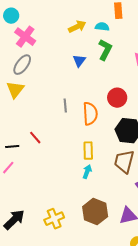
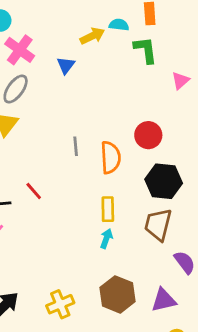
cyan semicircle: (102, 27) -> (119, 25), moved
green L-shape: (105, 50) -> (145, 50), moved, turned -35
blue triangle: (79, 61) -> (66, 65), moved

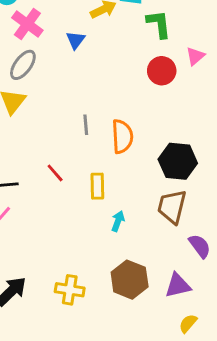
red circle: (148, 135) -> (162, 71), moved
red line: (34, 191) -> (55, 173), moved
yellow rectangle: (108, 209) -> (97, 186), moved
yellow cross: (60, 304) -> (70, 290), turned 32

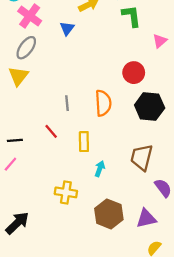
red circle: (162, 71) -> (134, 73), moved
gray line: (86, 125) -> (67, 103), moved
black hexagon: (178, 161) -> (150, 106), moved
yellow cross: (70, 290) -> (66, 192), moved

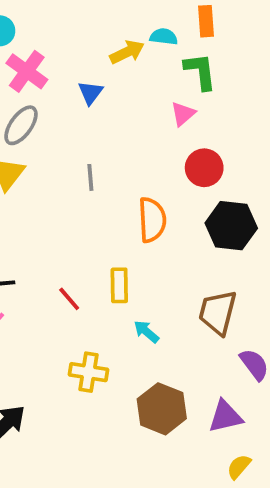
pink triangle: (160, 41) -> (183, 114), moved
gray line: (67, 103) -> (90, 177), moved
red line: (51, 131) -> (69, 299), moved
cyan arrow: (100, 169) -> (146, 332), turned -70

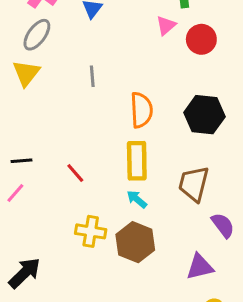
red circle: (204, 168) -> (201, 39), moved
yellow rectangle: (119, 285) -> (137, 161), moved, size x1.4
brown hexagon: (162, 409) -> (135, 242), moved

